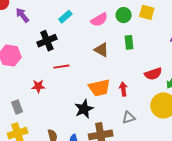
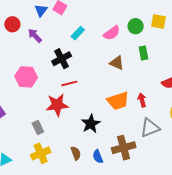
red line: (61, 67) -> (69, 83), moved
red star: (38, 86) -> (57, 105), size x1.6
black star: (84, 109) -> (91, 124), moved
gray triangle: (129, 117) -> (150, 128), size x1.5

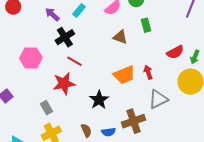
purple arrow: (35, 36) -> (52, 14), moved
red line: (69, 83) -> (75, 61), turned 49
blue semicircle: (98, 157) -> (109, 132), turned -72

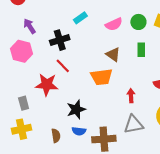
purple arrow: (52, 14) -> (30, 26), moved
orange trapezoid: (124, 75) -> (102, 77), moved
blue semicircle: (109, 132) -> (79, 131), moved

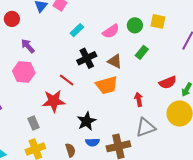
black cross: (60, 40) -> (87, 58), moved
green rectangle: (141, 50) -> (142, 52), turned 48

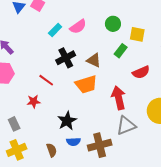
yellow square: (158, 21) -> (137, 34), moved
pink semicircle: (111, 31) -> (78, 27), moved
red semicircle: (168, 82) -> (141, 72), moved
red arrow: (139, 99) -> (119, 98), size x1.6
red star: (54, 101) -> (34, 101), size x0.6

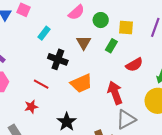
pink semicircle: (78, 27) -> (76, 12), moved
black cross: (66, 58) -> (58, 59), turned -36
brown triangle: (94, 60) -> (84, 43), moved, turned 42

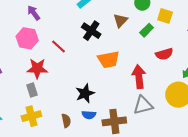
red line: (41, 84) -> (59, 46), moved
red star: (31, 107) -> (37, 68), moved, size x1.5

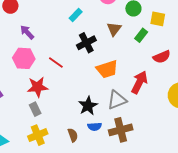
black cross: (91, 31) -> (86, 43), turned 36
red arrow: (139, 77) -> (139, 82), turned 40
gray triangle: (143, 105) -> (117, 100), moved

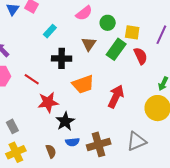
green rectangle: (141, 35) -> (116, 49), size x1.5
black cross: (86, 43) -> (62, 58), turned 30
red semicircle: (162, 57) -> (141, 56), moved, turned -90
red star: (37, 87) -> (48, 102), moved
gray triangle: (117, 100) -> (136, 141), moved

